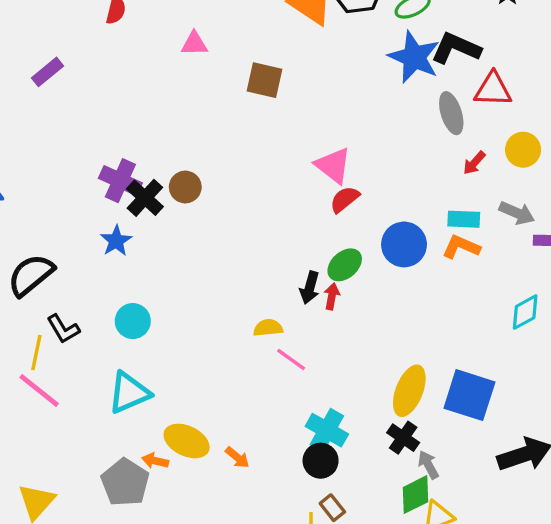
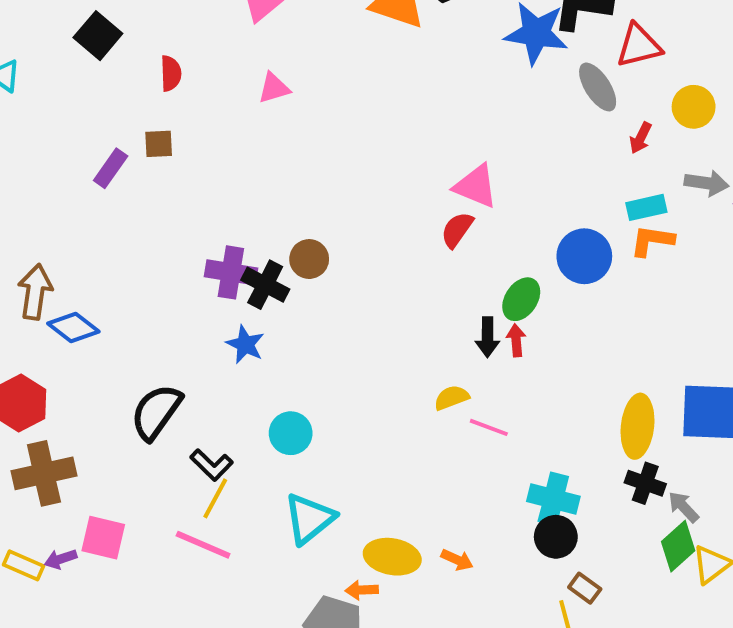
brown square: (265, 80) -> (159, 144), moved, size x0.7
red semicircle: (345, 199) -> (457, 230), moved
yellow line: (36, 353) -> (215, 498), moved, turned 32

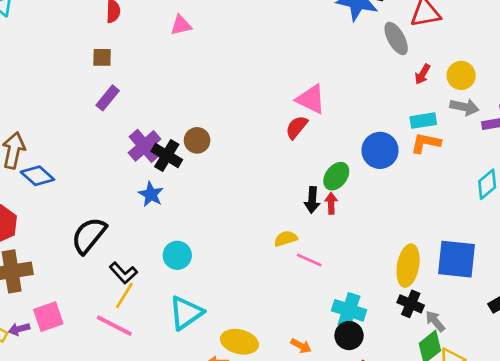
yellow circle: (694, 107) -> (461, 75), moved
purple rectangle: (111, 168) -> (108, 98), moved
purple cross: (231, 272) -> (145, 146), turned 36
pink square: (103, 538) -> (48, 317), turned -36
orange arrow: (457, 560) -> (301, 346), moved

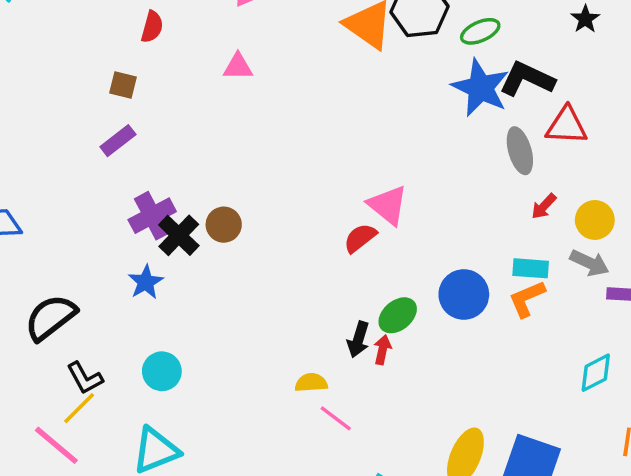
orange L-shape: (426, 143) -> (527, 299), turned -48

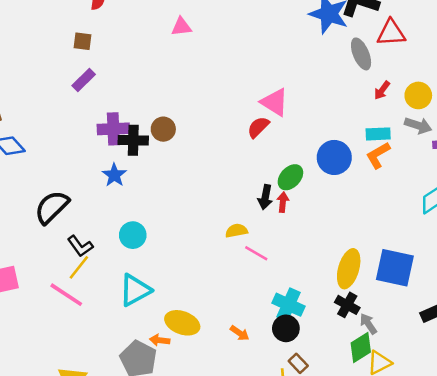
pink triangle: (238, 67) -> (181, 27), moved
purple cross: (152, 216) -> (113, 129), turned 32
black cross: (179, 235) -> (133, 140), turned -36

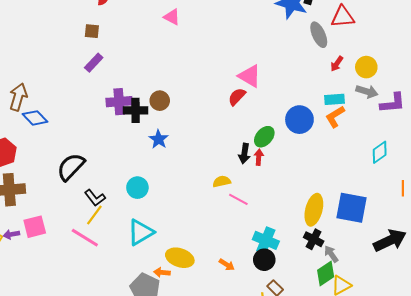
pink triangle: (181, 27) -> (172, 17), turned 36
blue star: (114, 175) -> (159, 139), moved

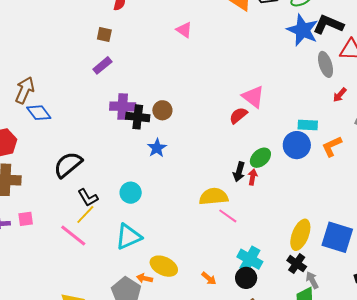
cyan rectangle: (335, 99) -> (308, 125), moved
yellow semicircle: (222, 181) -> (214, 196), size x1.6
pink square: (35, 227) -> (26, 219), size x0.7

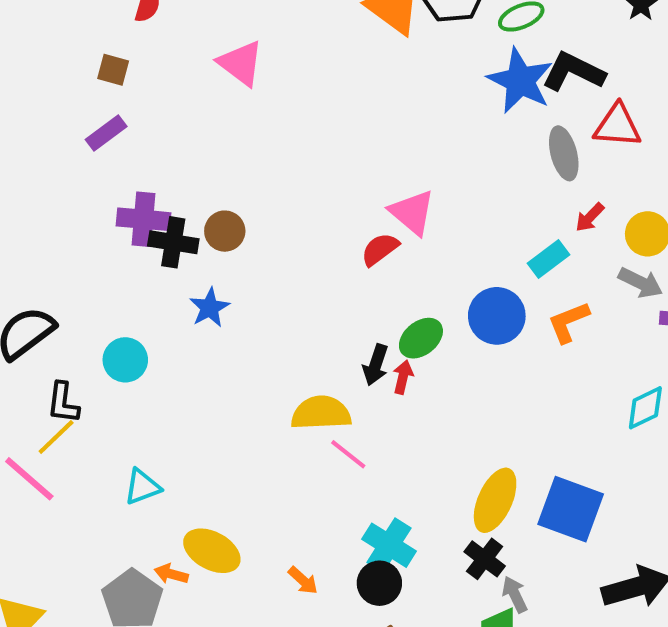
pink triangle: (184, 30) -> (241, 63), moved, size x1.4
cyan rectangle: (308, 125) -> (549, 259), moved, turned -42
cyan circle: (131, 193) -> (125, 360), moved
black L-shape: (88, 198) -> (63, 403), turned 35
cyan triangle: (128, 237) -> (142, 487), size x0.7

